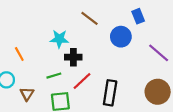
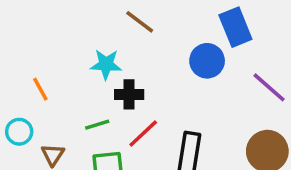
blue rectangle: (138, 16) -> (235, 27), size x1.5
brown line: (90, 18) -> (140, 22), moved

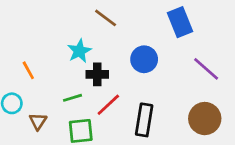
blue circle: (207, 61) -> (144, 59), moved
cyan star: (106, 64) -> (79, 51), turned -30

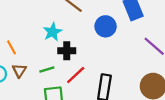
blue circle: (144, 59) -> (106, 26), moved
brown triangle: (38, 121) -> (19, 71), moved

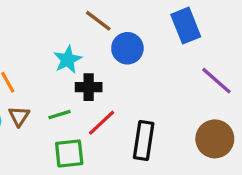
blue circle: (106, 26) -> (127, 48), moved

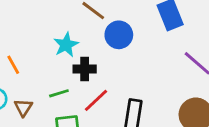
brown triangle: (19, 116) -> (23, 108), moved

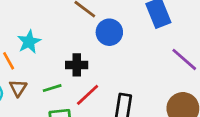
cyan star: (66, 45) -> (29, 42), moved
brown triangle: (23, 108) -> (18, 88), moved

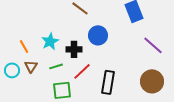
blue circle: (109, 32) -> (98, 35), moved
cyan star: (29, 42) -> (50, 41), moved

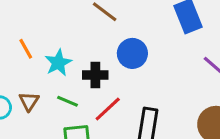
orange line: (24, 46) -> (26, 49), moved
green line: (56, 66) -> (68, 101), turned 40

